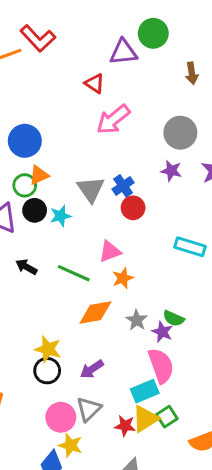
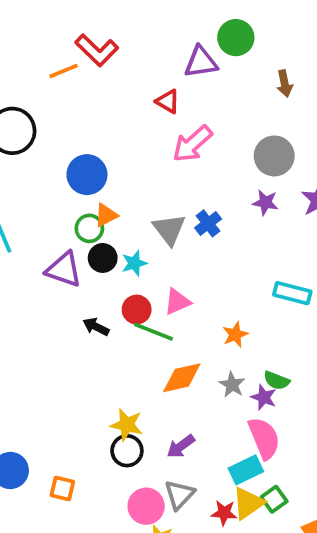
red circle: (133, 208) -> (137, 310), moved
pink triangle: (110, 252) -> (177, 302), moved
orange star: (123, 278) -> (235, 335), moved

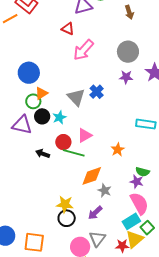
gray star: (232, 385) -> (104, 190), moved
orange square: (62, 488) -> (34, 242), size x1.5
green square: (274, 499) -> (147, 228), moved

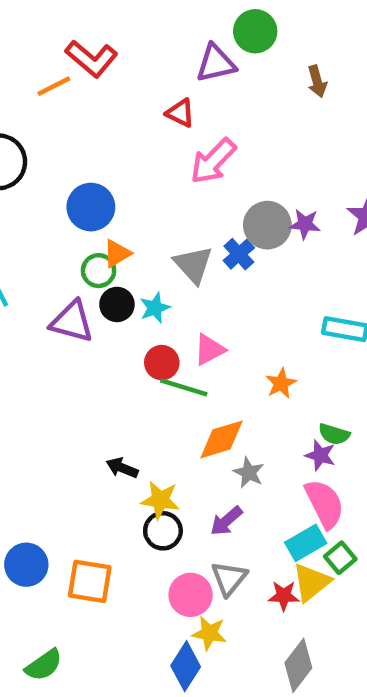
gray circle: (128, 52) -> (267, 225), moved
black arrow: (43, 154) -> (122, 468), moved

